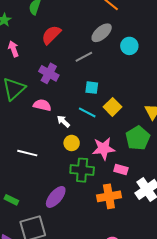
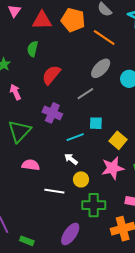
pink semicircle: (42, 105) -> (31, 165), moved
cyan line: (87, 112) -> (75, 137), moved, turned -42
pink star: (104, 149) -> (113, 168), moved
white line: (27, 153) -> (54, 191), moved

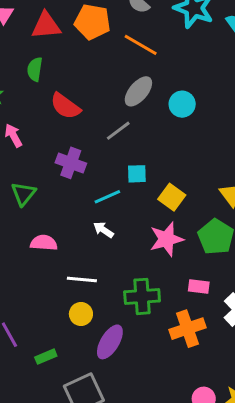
red semicircle: (51, 75) -> (65, 106), turned -90
green triangle: (19, 131) -> (23, 194), size x0.7
yellow circle: (81, 179) -> (81, 314), moved
green rectangle: (27, 241) -> (46, 357), turned -40

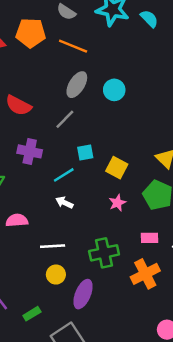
pink star: (166, 239) -> (117, 203), size x0.6

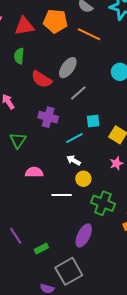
gray ellipse: (77, 85) -> (68, 68), moved
green cross: (104, 253) -> (103, 203), turned 30
yellow circle: (56, 275) -> (83, 179), moved

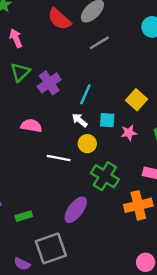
purple cross: (48, 117) -> (49, 83), moved, turned 30
cyan square: (93, 121) -> (107, 120), moved
cyan line: (74, 138) -> (85, 94), turned -48
green triangle: (18, 140) -> (20, 72), moved

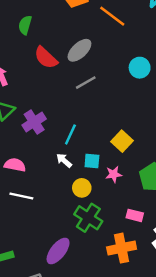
yellow circle: (87, 144) -> (82, 188), moved
white line: (59, 158) -> (21, 196), moved

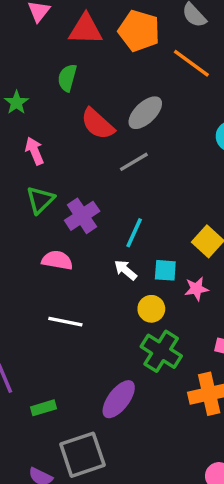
gray line: (86, 83) -> (134, 162), moved
pink semicircle: (15, 165) -> (57, 260), moved

